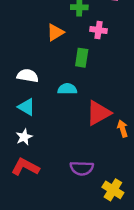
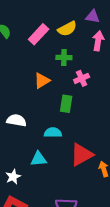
pink cross: (99, 30) -> (82, 78), turned -32
cyan triangle: (26, 107) -> (39, 159), moved, turned -35

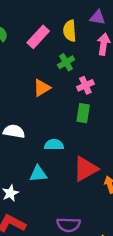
yellow semicircle: (67, 29) -> (70, 31), turned 114
green cross: (64, 57) -> (66, 62), turned -32
green rectangle: (66, 104) -> (83, 113), moved

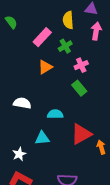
pink rectangle: (38, 37) -> (42, 37), moved
green rectangle: (83, 113) -> (79, 88), turned -49

